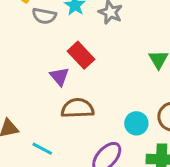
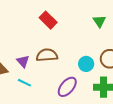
purple triangle: (59, 76) -> (23, 61), moved

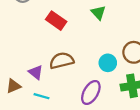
green triangle: (99, 21) -> (98, 13), moved

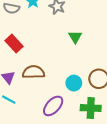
red rectangle: (56, 21) -> (14, 43), moved

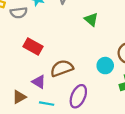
purple ellipse: (53, 106) -> (78, 96), moved

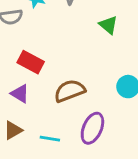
purple triangle: (39, 82) -> (20, 94), moved

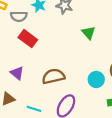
red rectangle: (31, 62) -> (28, 39), moved

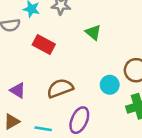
red rectangle: (28, 39) -> (44, 45), moved

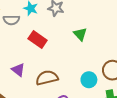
purple triangle: (18, 90) -> (18, 70), moved

